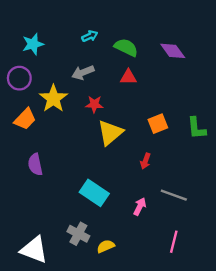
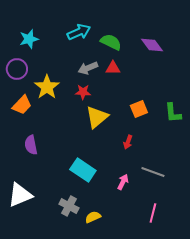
cyan arrow: (90, 36) -> (79, 32), size x1.6
gray arrow: (83, 72) -> (88, 68), moved
white triangle: (34, 250) -> (20, 195), moved, turned -44

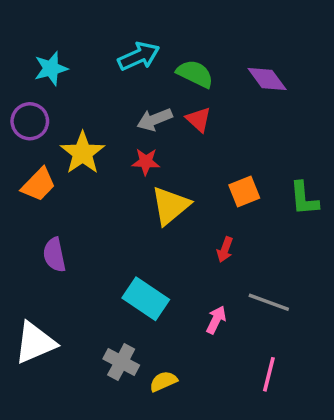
red triangle: (113, 68) -> (199, 119), turned 42

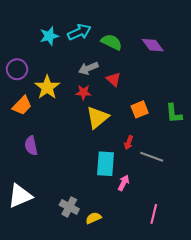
cyan star: (51, 69) -> (49, 36), moved
red triangle: (199, 119) -> (114, 79), moved
cyan rectangle: (146, 299) -> (105, 164), moved, turned 60
gray line: (269, 302) -> (152, 157), moved

